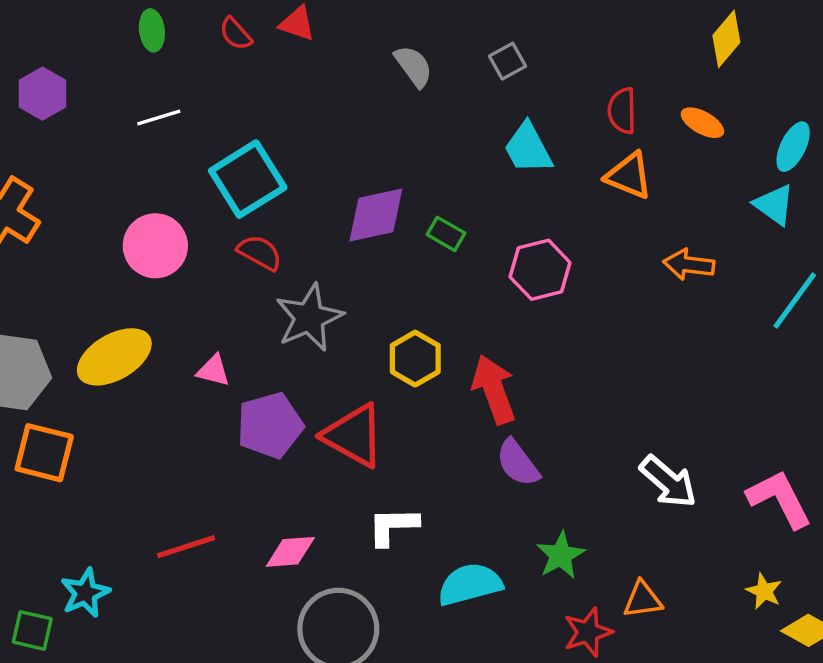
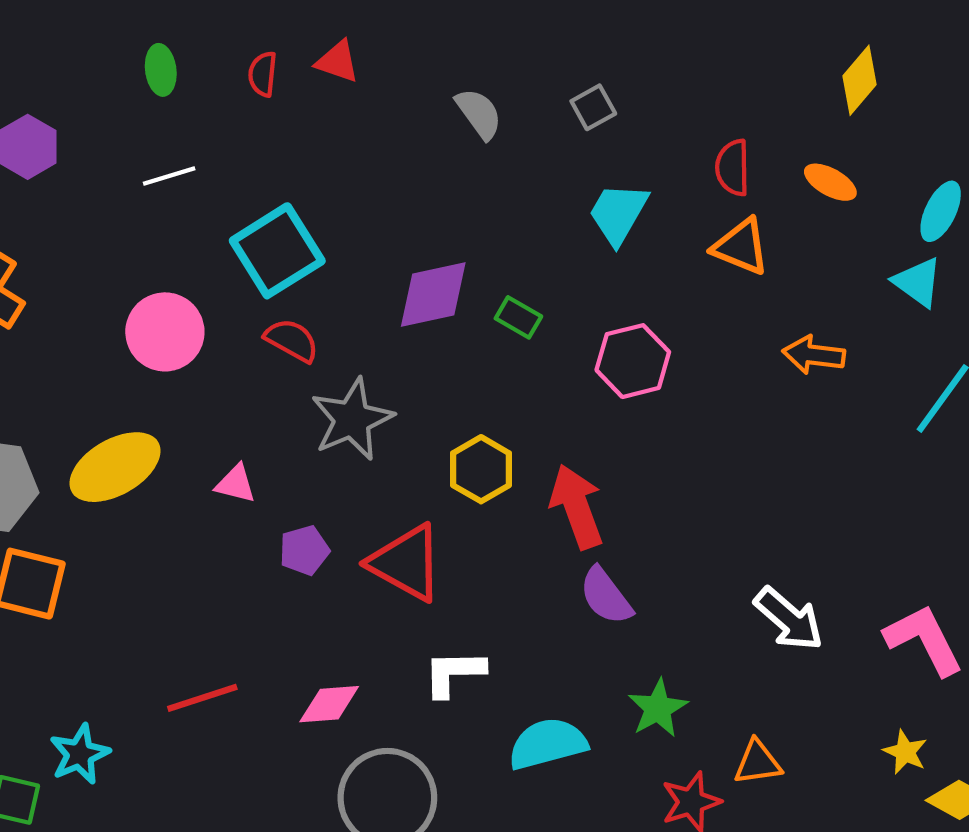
red semicircle: (236, 34) -> (263, 74), turned 48
cyan trapezoid: (528, 148) -> (618, 213), turned 58
purple pentagon: (270, 425) -> (304, 550), size x0.6

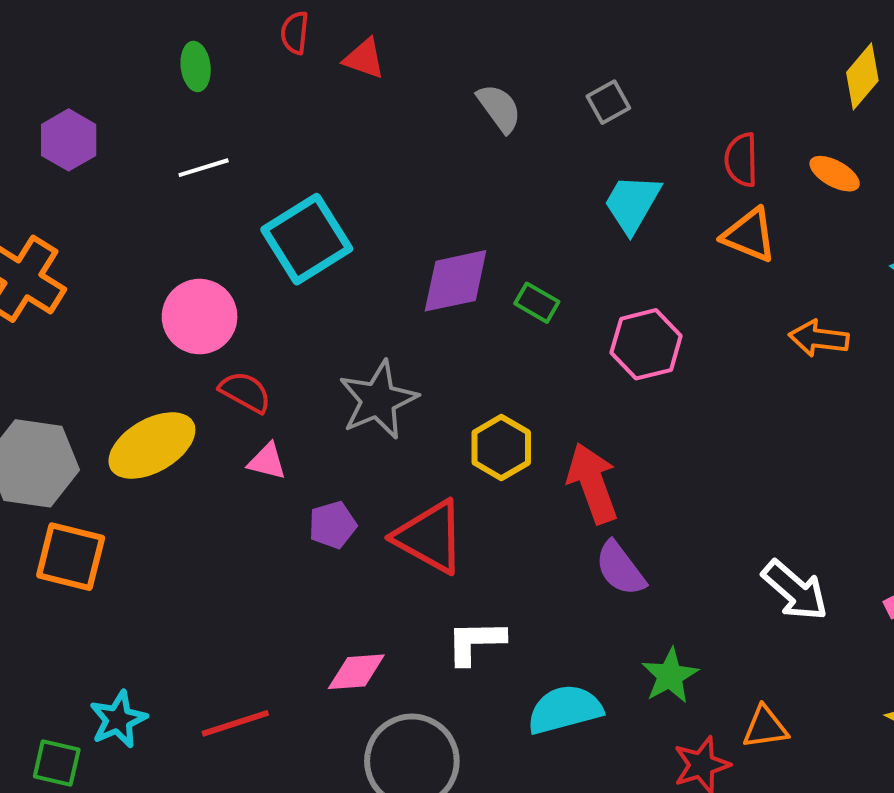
red semicircle: (263, 74) -> (295, 33), moved
red semicircle: (292, 340) -> (245, 392), moved
red line: (202, 698) -> (235, 723), moved

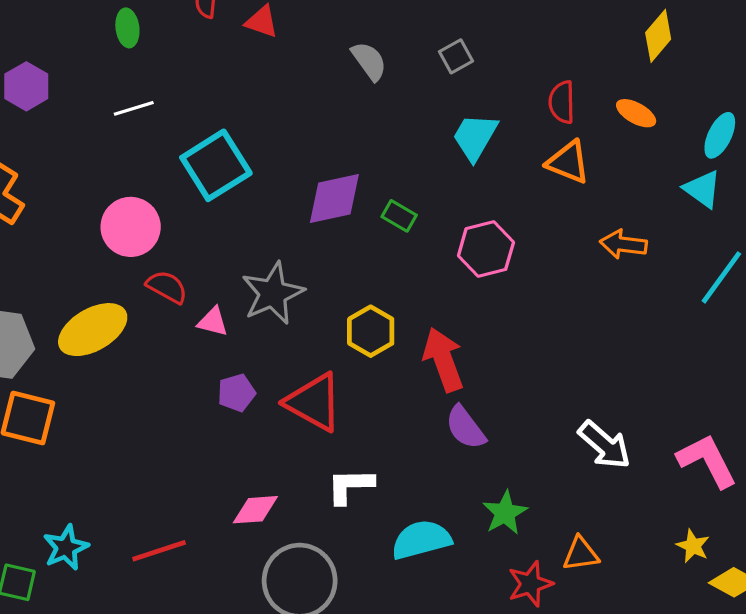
pink triangle: (267, 461) -> (213, 322), moved

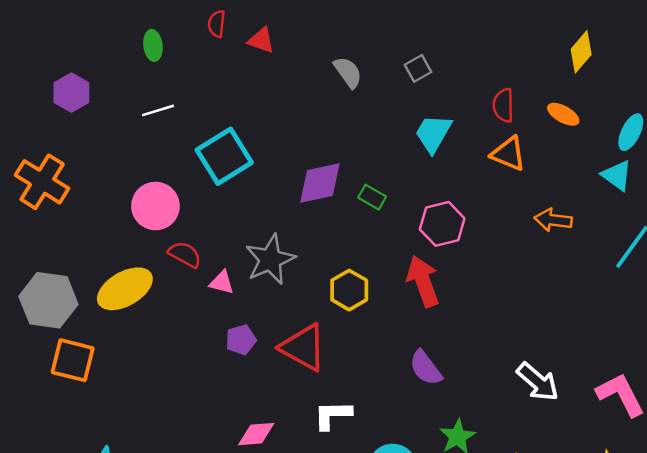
red arrow: (443, 360) -> (423, 281), moved

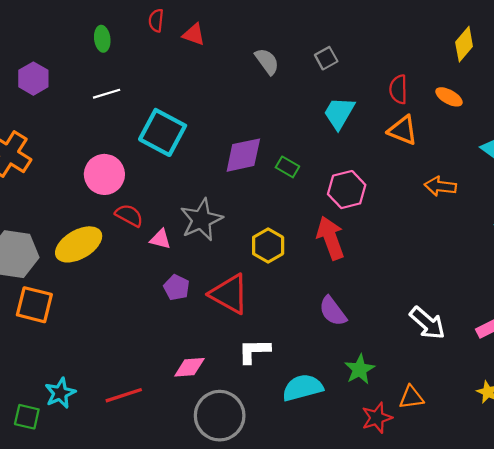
cyan square: (224, 156) -> (163, 132), turned -30
purple pentagon: (241, 340) -> (177, 288), turned -30

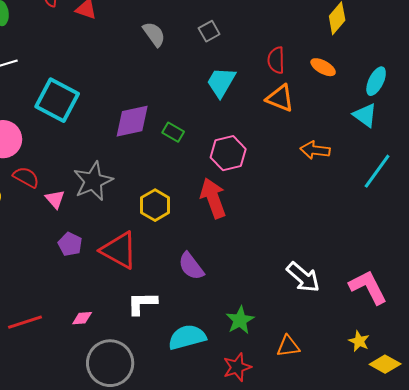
pink triangle: (160, 239) -> (55, 199), turned 35
purple semicircle: (333, 311) -> (191, 266), moved
pink diamond: (189, 367) -> (82, 318), size x0.7
red line: (124, 395) -> (25, 322), moved
red star: (377, 418) -> (237, 367), moved

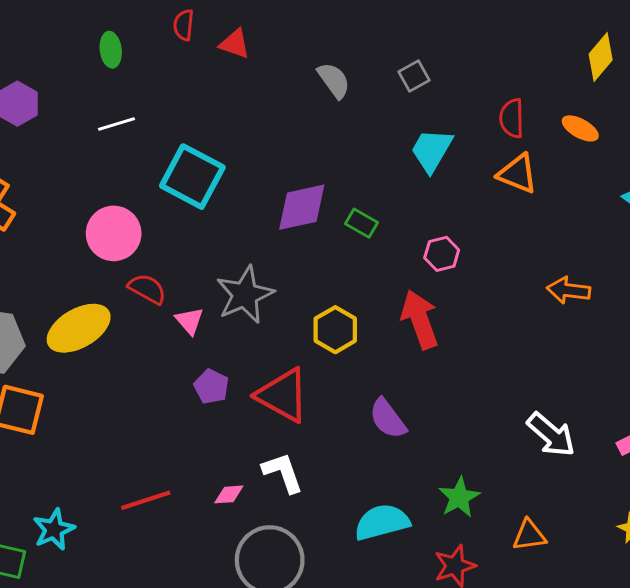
orange arrow: (315, 150) -> (569, 290), moved
pink hexagon: (228, 153) -> (442, 254), size x0.7
white L-shape: (142, 303) -> (283, 473), moved, turned 72

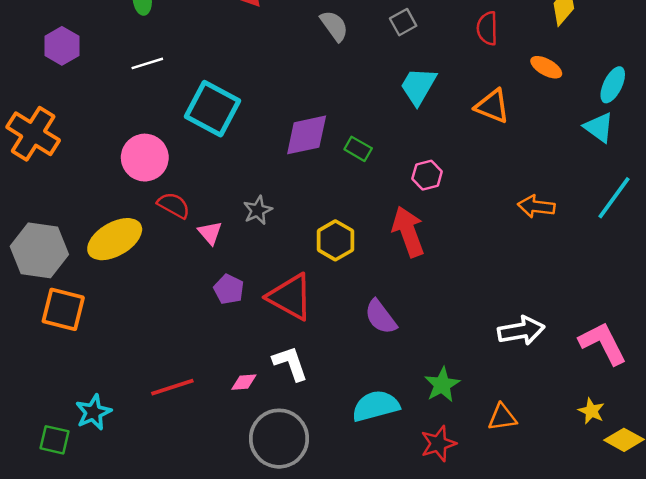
red semicircle: (512, 118) -> (487, 28), moved
gray star: (245, 295) -> (258, 210), size x0.6
white arrow: (551, 435) -> (521, 331), turned -51

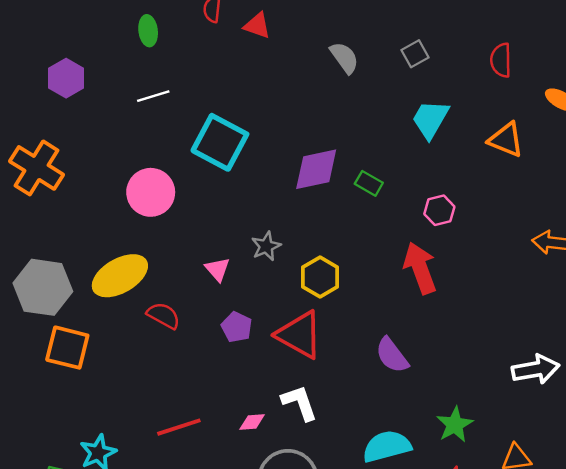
red semicircle: (174, 205) -> (164, 315), moved
yellow hexagon: (335, 240) -> (320, 277), moved

